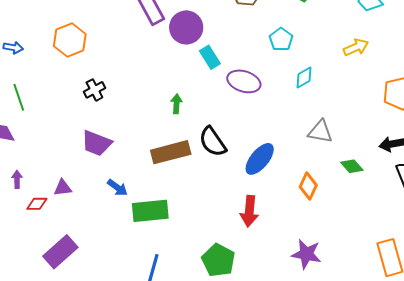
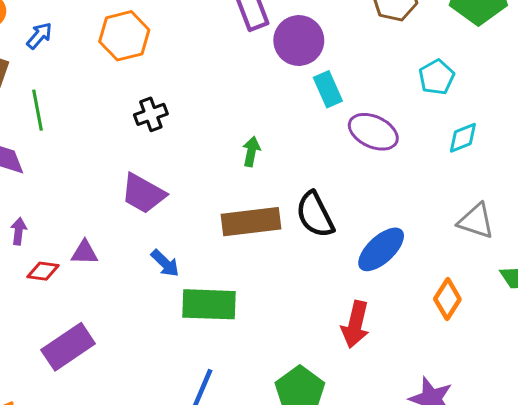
blue arrow: (13, 48) -> (39, 36), turned -66
green arrow: (176, 104) -> (251, 152), moved

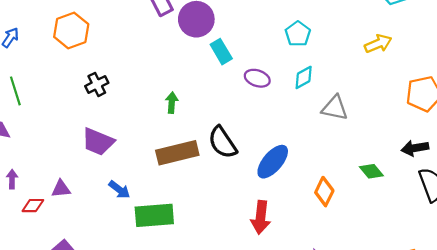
purple ellipse: (373, 132) -> (257, 78), size x0.7
cyan diamond: (463, 138) -> (304, 77), moved
gray triangle: (476, 221) -> (335, 108), moved

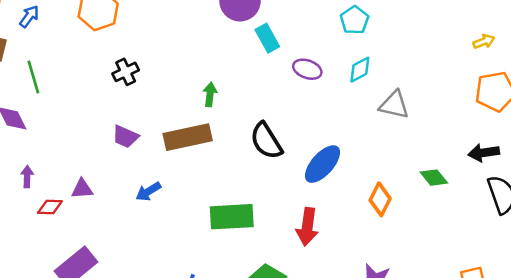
yellow arrow: (378, 44) -> (484, 41), moved, size x0.7
purple trapezoid: (98, 142) -> (125, 137), size x0.7
brown rectangle: (177, 153) -> (188, 137), moved
blue arrow: (119, 190) -> (148, 191), turned 110
green rectangle: (154, 215) -> (232, 217), moved

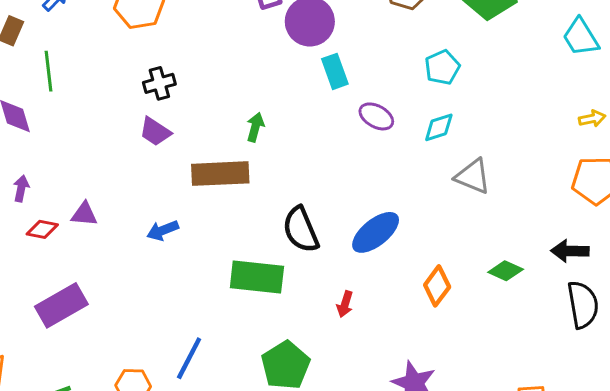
purple trapezoid: (125, 137) -> (155, 132), moved
black semicircle: (266, 141) -> (301, 230), moved
green diamond: (434, 178) -> (506, 271), turned -36
red arrow: (307, 227) -> (345, 304), size x0.6

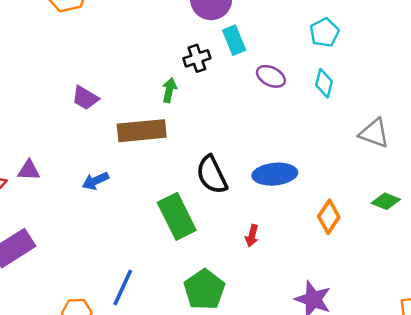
black cross: (159, 83) -> (197, 58), moved
cyan diamond: (439, 127) -> (324, 83), turned -56
gray triangle: (473, 176) -> (374, 133), moved
blue ellipse: (376, 232) -> (275, 174), turned 36
green rectangle: (257, 277) -> (177, 216), turned 60

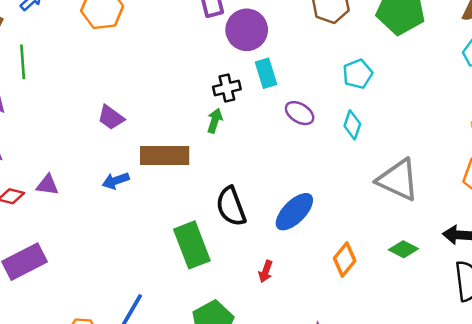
green arrow: (169, 90) -> (215, 121), moved
gray triangle: (374, 133) -> (398, 180), size x1.4
blue ellipse: (275, 174) -> (294, 212), turned -45
blue arrow: (95, 181) -> (116, 181), moved

